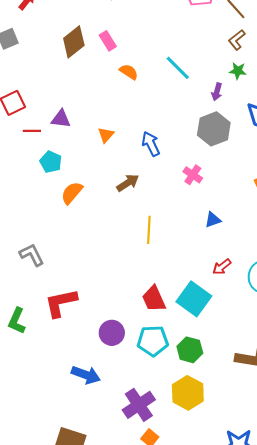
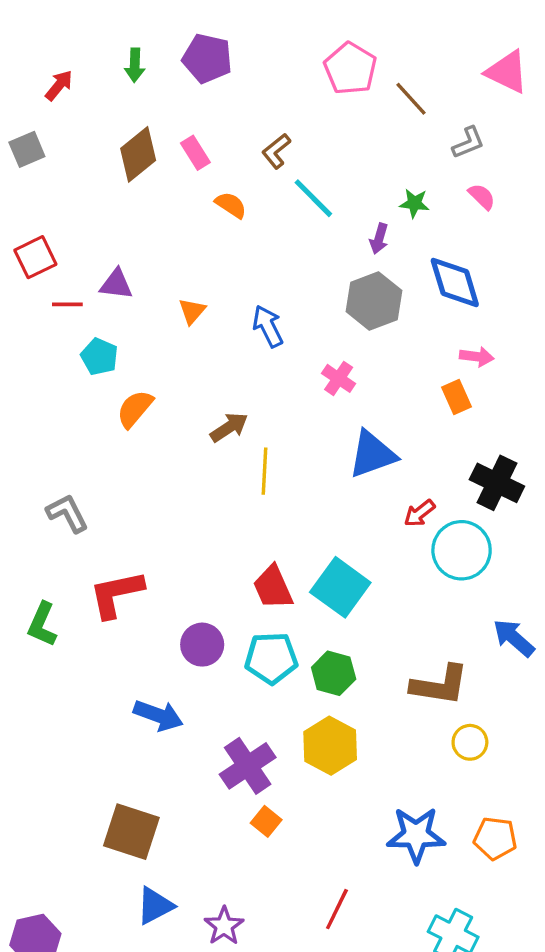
brown L-shape: (237, 40) -> (276, 151), moved
brown arrow: (128, 183) -> (229, 427), moved
blue triangle: (213, 220) -> (372, 454), size x1.8
red arrow: (222, 267) -> (419, 513), moved

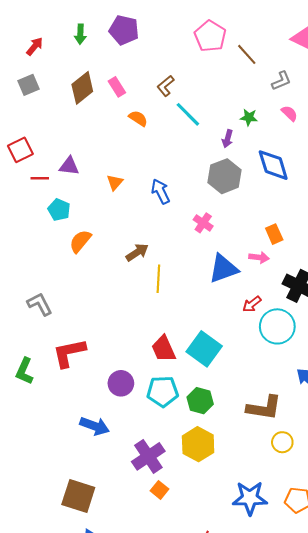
gray square: (27, 149) -> (29, 85), moved
pink arrow: (477, 357) -> (259, 257), moved

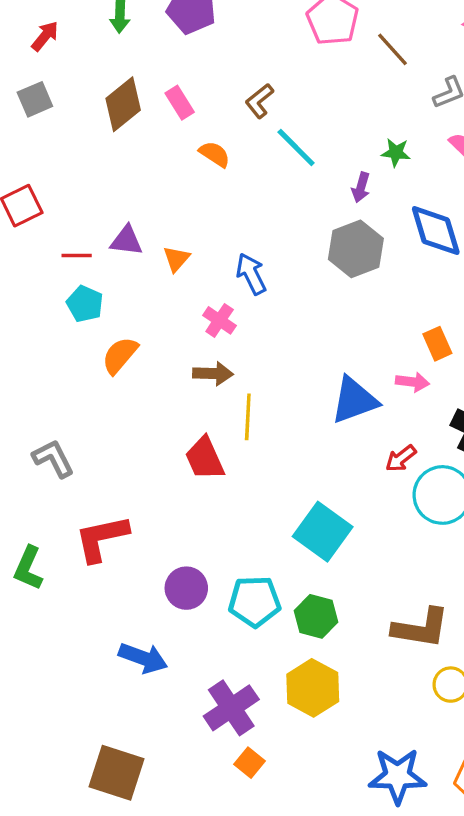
purple triangle: (69, 166) -> (126, 241), moved
red line: (40, 178) -> (77, 256), moved
pink cross: (203, 223) -> (220, 320), moved
brown arrow: (137, 252) -> (213, 374), turned 35
red trapezoid: (164, 349) -> (205, 458), moved

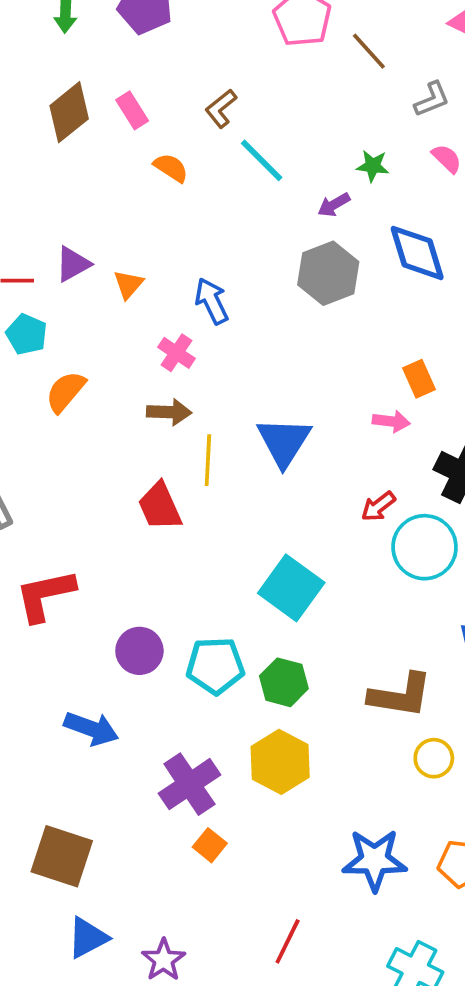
purple arrow: (361, 187) -> (334, 205), turned 44
purple triangle: (126, 241) -> (73, 264), turned -36
blue triangle: (354, 400) -> (284, 442), moved, turned -38

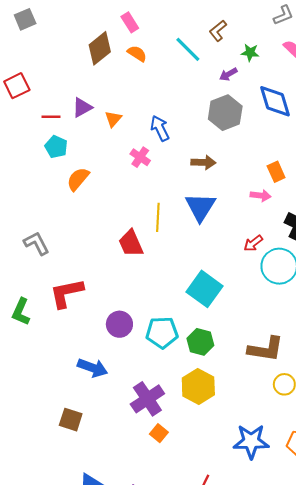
brown L-shape: (221, 109) -> (218, 31), moved
pink rectangle: (132, 110) -> (130, 22), moved
brown diamond: (69, 112) -> (100, 48), moved
brown arrow: (169, 412) -> (203, 162), moved
brown square: (62, 856) -> (71, 420), moved, size x0.7

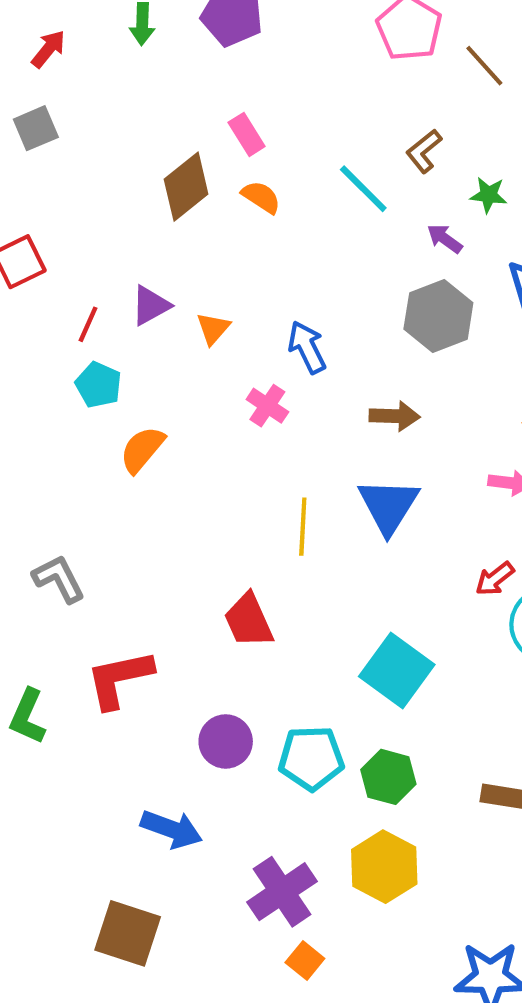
purple arrow: (228, 74) -> (445, 239), turned 66
red line: (51, 117) -> (88, 324), turned -66
red trapezoid: (131, 243) -> (249, 620), moved
brown square: (71, 420) -> (128, 933), size x1.4

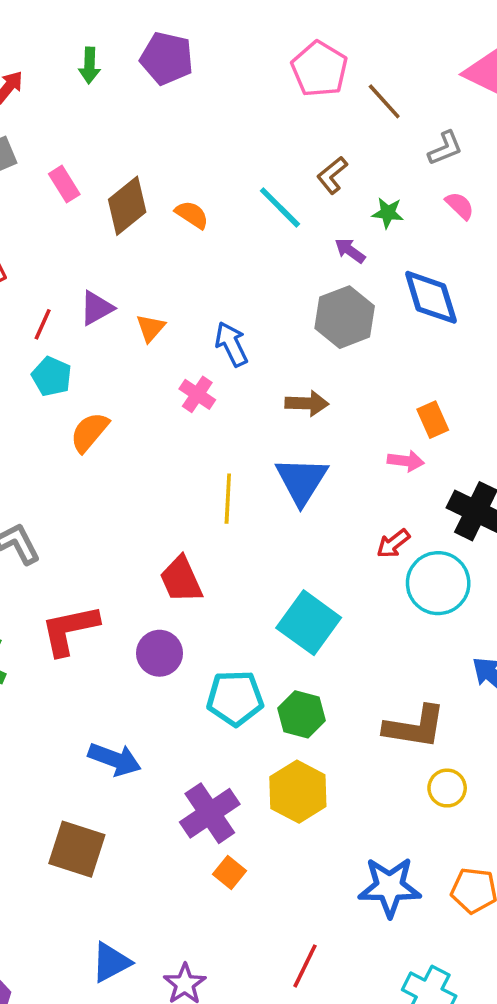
pink rectangle: (247, 134) -> (64, 184), moved
purple circle: (226, 741) -> (160, 653), moved

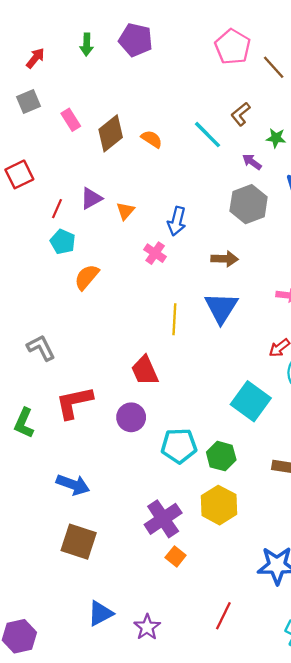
blue arrow: (231, 344) -> (177, 221), turned -140
cyan square: (309, 623) -> (251, 401), moved
blue arrow: (115, 759) -> (73, 485), moved

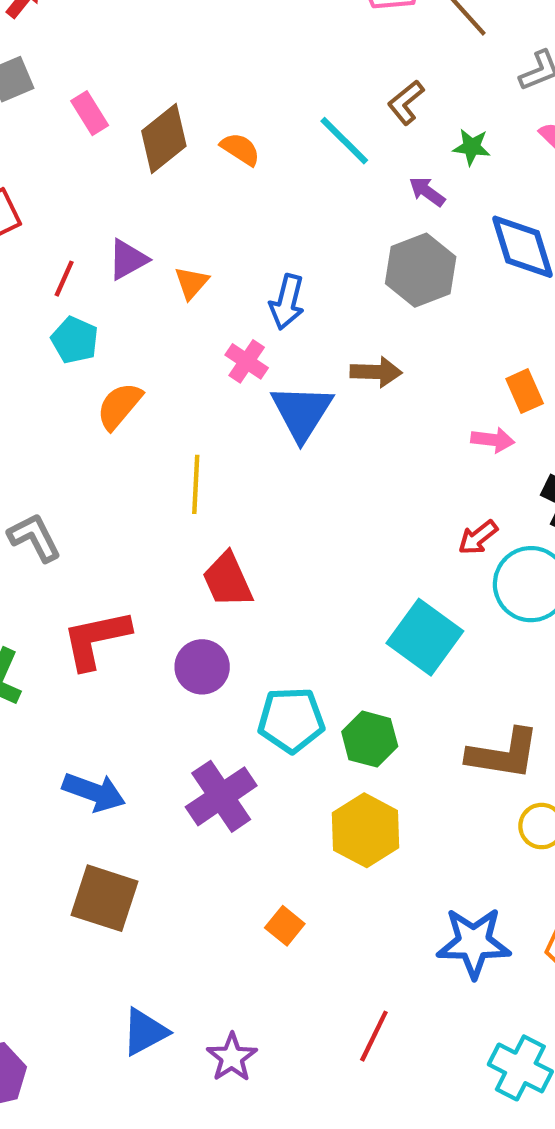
blue triangle: (221, 308) -> (302, 412), moved
yellow line: (174, 319) -> (196, 484), moved
purple cross: (163, 519) -> (221, 796), moved

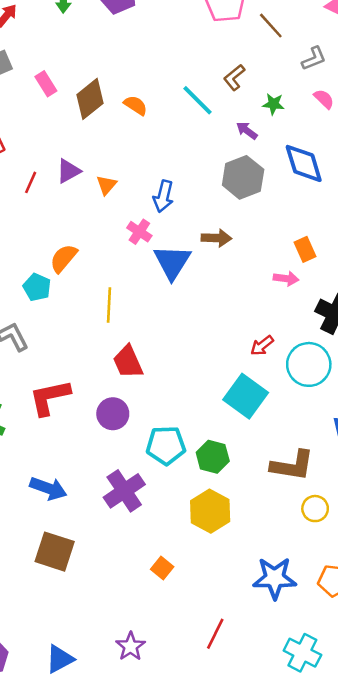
cyan pentagon: (75, 340) -> (37, 287), moved
red arrow: (478, 537) -> (262, 345), moved
blue triangle: (145, 1032) -> (60, 659), moved

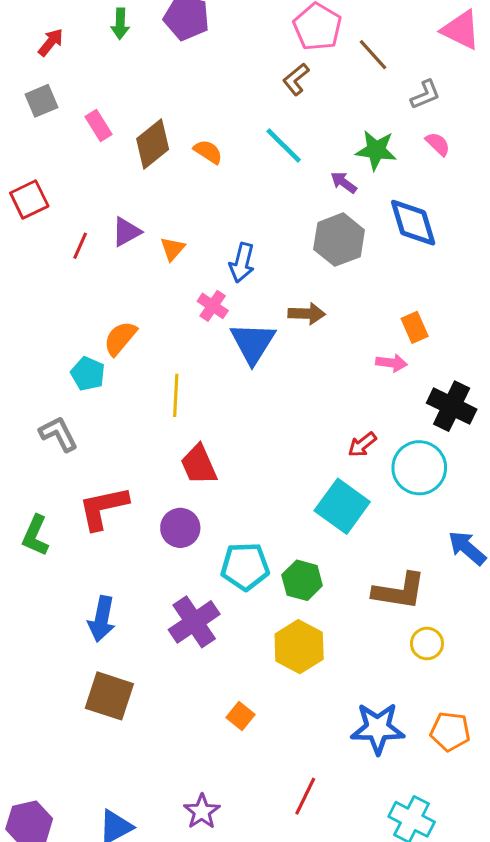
brown L-shape: (234, 77) -> (296, 79), moved
green star: (273, 104) -> (376, 150), size x1.5
blue arrow: (48, 488) -> (102, 619), turned 81

